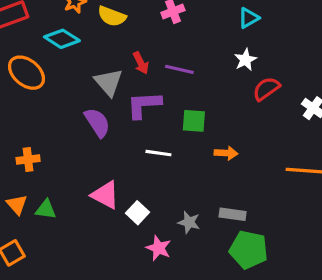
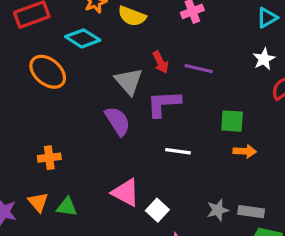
green square: (194, 121) -> (232, 121), moved
gray star: (189, 222) -> (218, 210), moved, turned -30

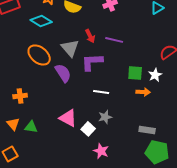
white star: (264, 59) -> (155, 75), moved
orange ellipse: (48, 72) -> (39, 55), moved
gray star: (218, 210) -> (105, 117), moved

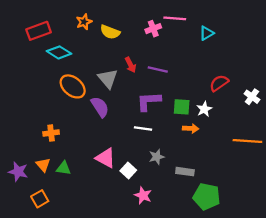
cyan diamond: (41, 21) -> (59, 52), moved
purple L-shape: (92, 62) -> (149, 101), moved
gray star: (105, 117) -> (157, 157), moved
gray rectangle: (147, 130) -> (185, 172), moved

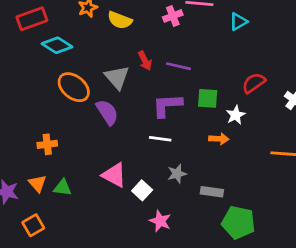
green square: (182, 107) -> (208, 98), moved

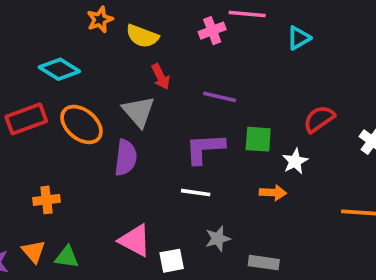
red rectangle: (32, 19) -> (26, 119), moved
red arrow: (145, 61) -> (161, 77), moved
purple semicircle: (107, 112) -> (126, 158), turned 40
white square: (142, 190) -> (172, 261), turned 36

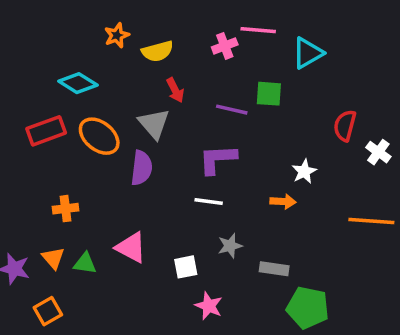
yellow semicircle: (142, 36) -> (157, 51), turned -36
cyan triangle: (299, 38) -> (308, 53), size x1.4
red semicircle: (319, 119) -> (345, 126), moved, turned -40
green square: (258, 139) -> (269, 94), moved
pink triangle: (135, 240) -> (131, 247), moved

